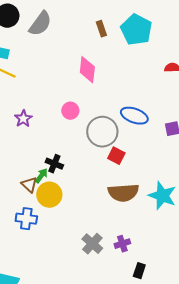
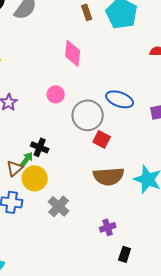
brown triangle: (29, 185) -> (15, 168), turned 36
gray cross: (92, 244) -> (59, 206), moved

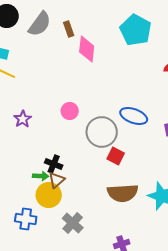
brown rectangle: (87, 12) -> (69, 29), moved
pink diamond: (73, 53) -> (87, 49), moved
green arrow: (27, 159) -> (41, 176), turned 56
brown triangle: (15, 168) -> (57, 180), moved

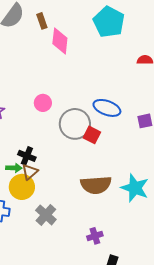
red square: (116, 156) -> (92, 135), moved

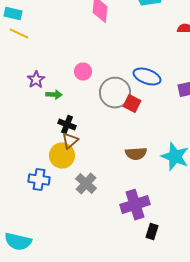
green arrow: (14, 168) -> (54, 95), moved
brown semicircle: (96, 185) -> (136, 154), size x0.7
purple cross: (95, 236) -> (135, 205), size x1.8

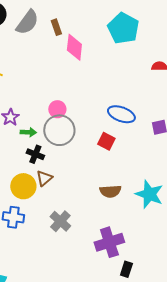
gray circle: (115, 93) -> (59, 130), moved
black cross: (67, 125) -> (35, 154), moved
yellow circle: (62, 156) -> (23, 186), moved

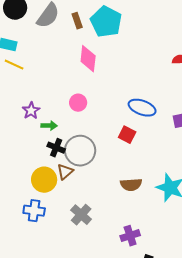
cyan pentagon: (123, 28) -> (106, 22), moved
pink diamond: (74, 47) -> (88, 59), moved
gray circle: (59, 130) -> (80, 151), moved
purple cross: (109, 242) -> (130, 236), size x0.7

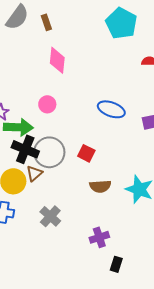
cyan pentagon: (106, 22) -> (121, 23), moved
green arrow: (49, 126) -> (18, 127), size x1.8
red square: (127, 135) -> (86, 153), moved
black cross: (56, 148) -> (25, 149), size x1.5

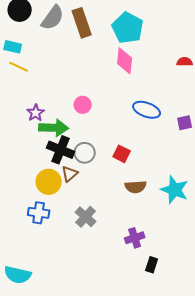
brown rectangle: (46, 22) -> (82, 23), size x1.8
cyan pentagon: (121, 23) -> (128, 28), moved
pink diamond: (57, 60) -> (125, 61), moved
gray circle: (49, 152) -> (85, 153), size x0.7

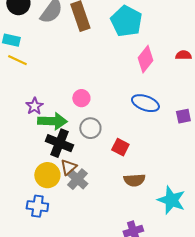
pink diamond: (125, 61) -> (145, 59), moved, turned 32
gray circle: (85, 153) -> (90, 128), moved
cyan star: (175, 190) -> (171, 200), moved
gray cross: (86, 217) -> (77, 179), moved

